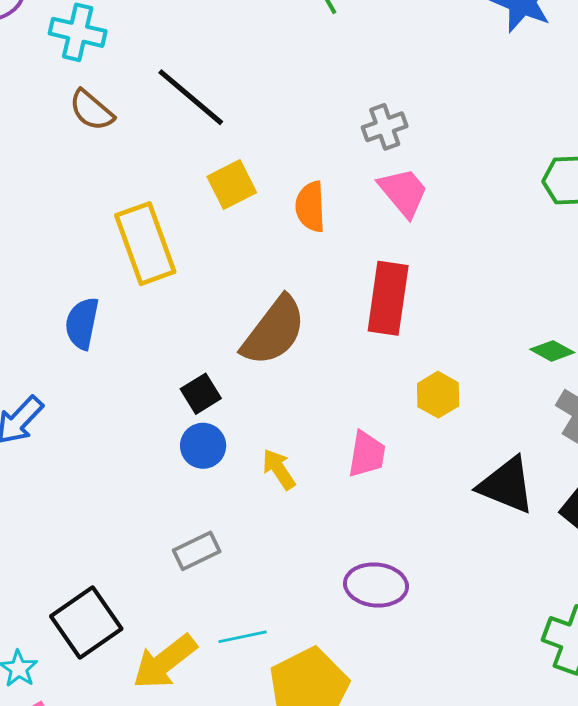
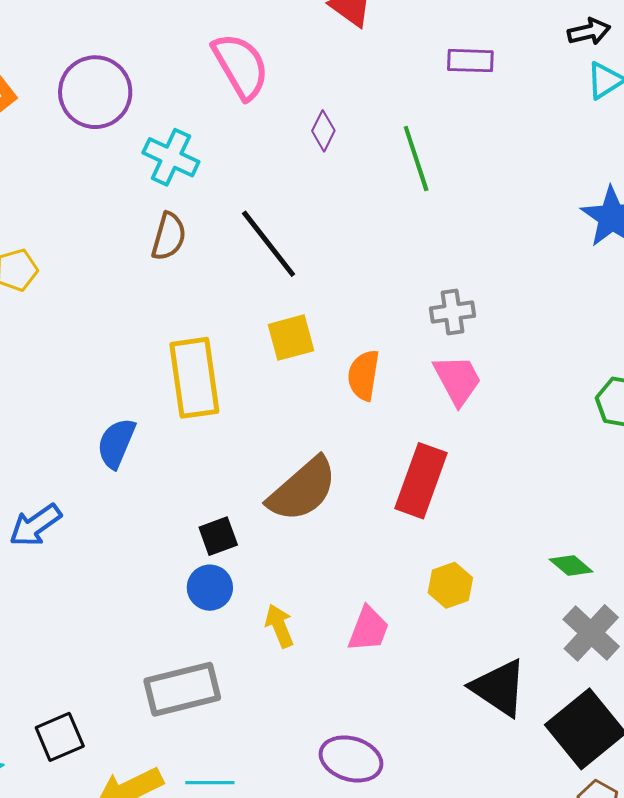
brown semicircle: (92, 110) -> (169, 236), turned -126
gray rectangle: (197, 551) -> (182, 689), size x1.6
black square: (86, 622) -> (60, 737), size x0.7

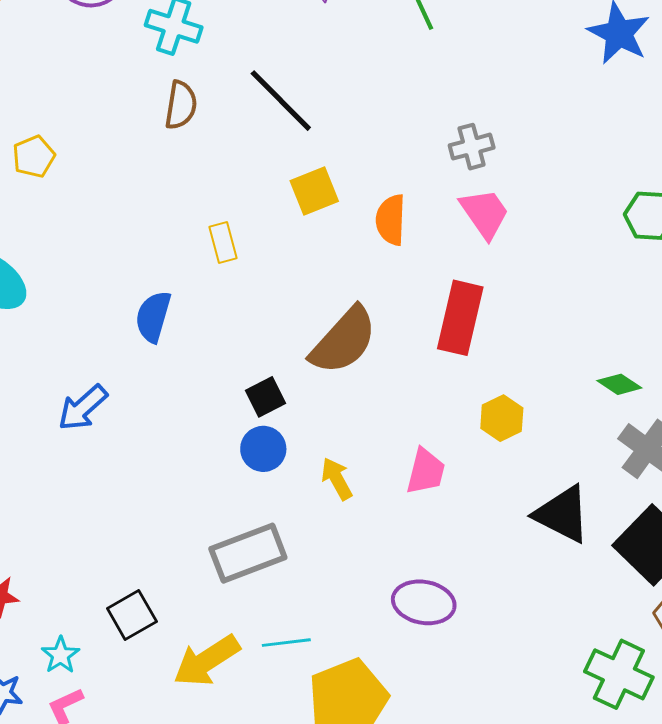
yellow rectangle: (194, 378) -> (223, 242), size x0.5

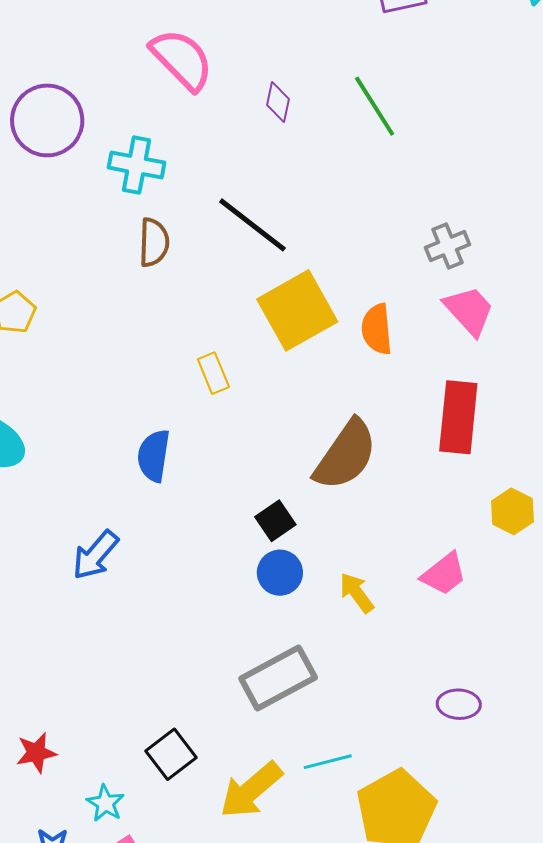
yellow square: (314, 191) -> (297, 310), size x1.6
pink trapezoid: (426, 471) -> (444, 574), turned 45
purple ellipse: (424, 602) -> (459, 704), size x0.7

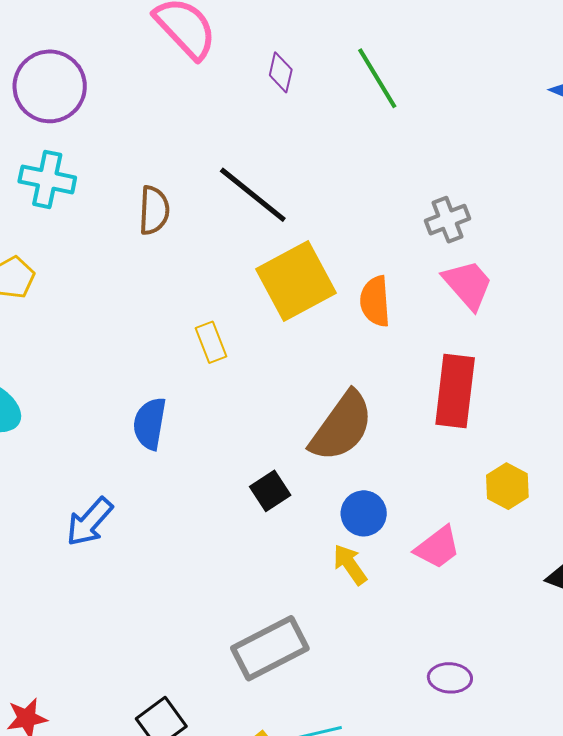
cyan cross: (137, 165) -> (47, 179), moved
blue circle: (280, 573) -> (364, 513), moved

